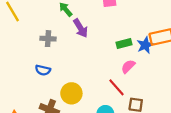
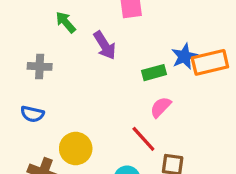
purple arrow: (81, 28) -> (105, 45), moved
blue star: (145, 45) -> (184, 56), moved

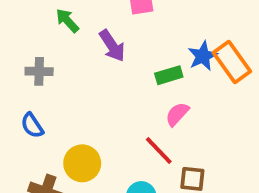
orange rectangle: (210, 62) -> (232, 62), turned 69
blue semicircle: (32, 114) -> (32, 125), turned 45

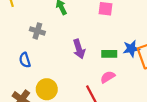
purple arrow: (112, 46) -> (79, 49), moved

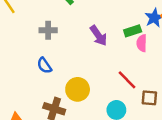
pink semicircle: (108, 77) -> (142, 43), moved, turned -40

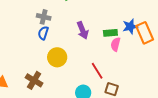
blue semicircle: (44, 66) -> (43, 33), moved, turned 40
yellow circle: (78, 89) -> (57, 57), moved

